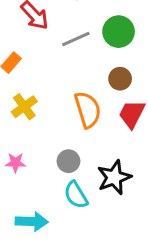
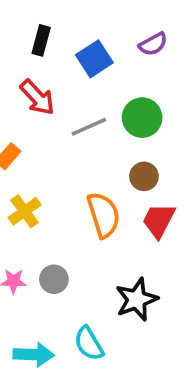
gray circle: (68, 161) -> (54, 279), moved
cyan semicircle: (76, 195) -> (89, 344), moved

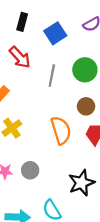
gray line: (89, 127) -> (52, 76), turned -55

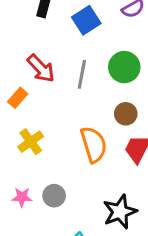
red arrow: (20, 57) -> (41, 68), moved

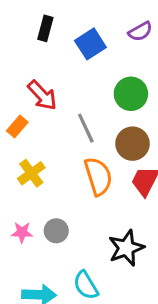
gray line: (82, 74) -> (86, 128), moved, turned -36
brown circle: (126, 114) -> (133, 144), size x1.4

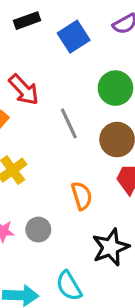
black rectangle: (45, 28) -> (27, 21), turned 55
orange semicircle: (98, 176) -> (82, 196), moved, size x0.7

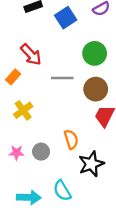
gray line: (69, 123) -> (62, 78), turned -65
orange semicircle: (82, 196) -> (71, 139), moved

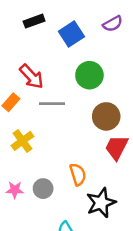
green circle: (95, 53) -> (89, 75), moved
gray line: (62, 78) -> (52, 104), moved

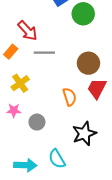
green circle: (89, 75) -> (83, 14), moved
orange semicircle: (78, 174) -> (70, 97), moved
pink star: (15, 190) -> (14, 110), moved

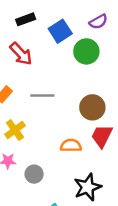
red arrow: (27, 31) -> (21, 54), moved
orange semicircle: (70, 97) -> (71, 145), turned -72

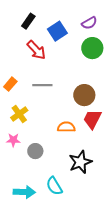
black rectangle: (26, 19) -> (28, 21), turned -35
green circle: (86, 51) -> (92, 48), moved
red arrow: (21, 54) -> (36, 50), moved

